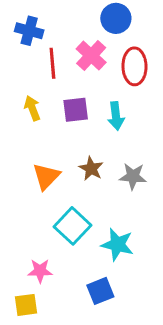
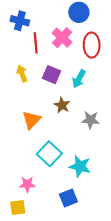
purple square: (76, 110) -> (52, 75), turned 30
cyan arrow: (116, 116) -> (79, 79), turned 36
brown star: (91, 169) -> (62, 105), moved

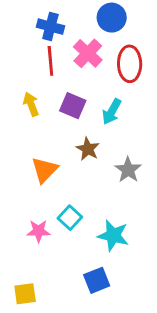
blue cross: (20, 21) -> (50, 27), moved
gray star: (91, 120) -> (128, 170), turned 30
cyan square: (49, 154) -> (70, 218), size x0.7
pink star: (27, 184) -> (39, 231), moved

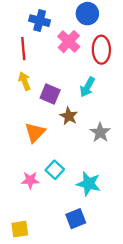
red line: (50, 61) -> (23, 49), moved
purple square: (73, 106) -> (50, 94), moved

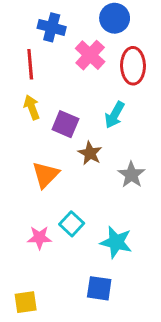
blue square: (76, 219) -> (99, 288), turned 30

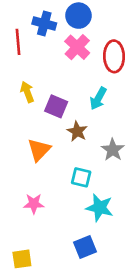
blue circle: (115, 18) -> (78, 16), moved
red line: (30, 64) -> (18, 42), moved
cyan square: (72, 224) -> (81, 177), moved, turned -30
blue square: (99, 288) -> (85, 247), turned -30

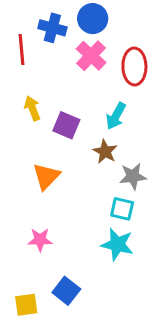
brown star: (77, 131) -> (105, 152), moved
gray star: (113, 150) -> (133, 176), turned 30
cyan square: (81, 177) -> (122, 209), moved
blue square: (85, 247) -> (66, 291), moved, turned -30

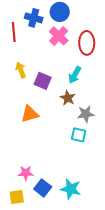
orange triangle: (46, 176) -> (30, 114), turned 30
pink star: (40, 240) -> (26, 173), moved
cyan star: (117, 244) -> (71, 189), moved

